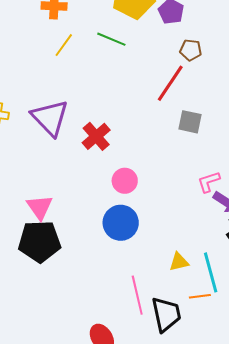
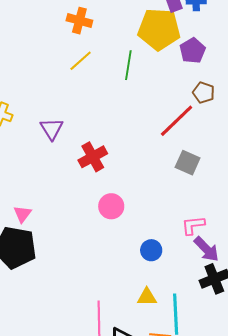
green line: (111, 39) -> (128, 65), turned 64
purple triangle: (50, 118) -> (52, 129), size x0.6
pink triangle: (40, 207) -> (22, 214), size x0.7
blue circle: (121, 223) -> (151, 250), moved, size x0.6

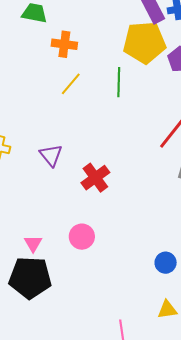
pink circle: (111, 206) -> (82, 237), moved

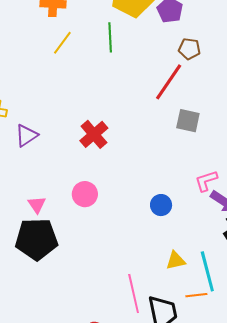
purple triangle: (51, 155) -> (26, 135), moved, turned 40
blue circle: (166, 263) -> (161, 205), moved

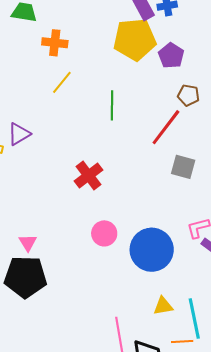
green line: (110, 37) -> (112, 105), moved
purple triangle: (26, 135) -> (19, 134), moved
pink circle: (85, 194) -> (104, 233), moved
blue circle: (161, 205) -> (152, 250), size x2.0

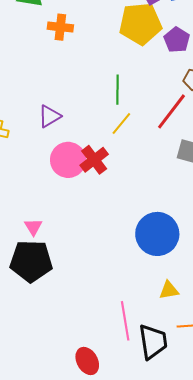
yellow line: (62, 82) -> (121, 123), moved
purple triangle: (19, 134) -> (49, 116), moved
pink circle: (104, 233) -> (68, 160), moved, size x1.4

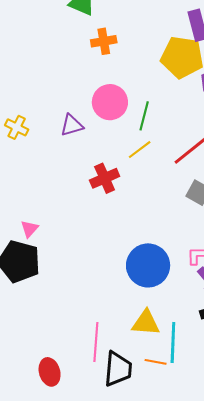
orange cross: (60, 27) -> (104, 41), turned -30
pink circle: (68, 160) -> (110, 102), moved
yellow triangle: (169, 290) -> (146, 323), size x1.4

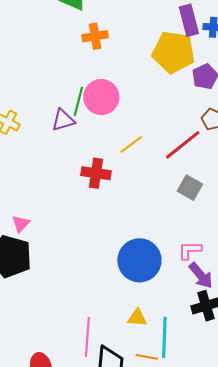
green line: (144, 116) -> (78, 101), moved
red cross: (105, 178) -> (96, 173), turned 32
yellow triangle: (146, 323) -> (137, 318), size x0.7

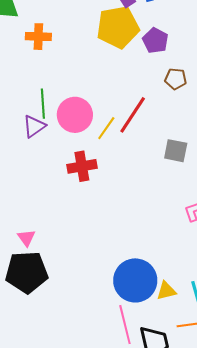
orange cross: (95, 36) -> (38, 37), turned 30
pink circle: (101, 97) -> (75, 115), moved
red line: (183, 145) -> (133, 115), moved
blue circle: (139, 260) -> (135, 280), moved

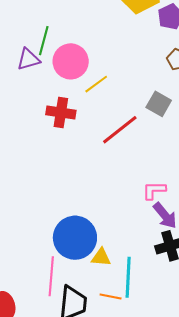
red line: (133, 115) -> (120, 130), moved
gray square: (176, 151) -> (159, 104), moved

